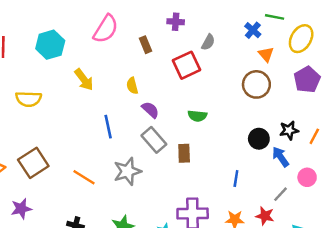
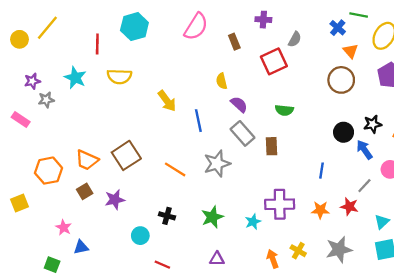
cyan hexagon: (50, 45) -> (134, 27), moved
yellow arrow: (84, 80) -> (167, 101), moved
yellow semicircle: (28, 99) -> (119, 76), moved

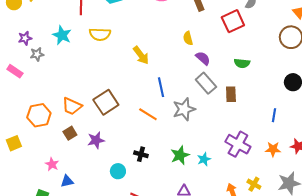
blue line: (198, 121) -> (161, 87), moved
purple cross: (280, 204) -> (238, 144), turned 30
cyan star: (253, 222) -> (204, 159), moved

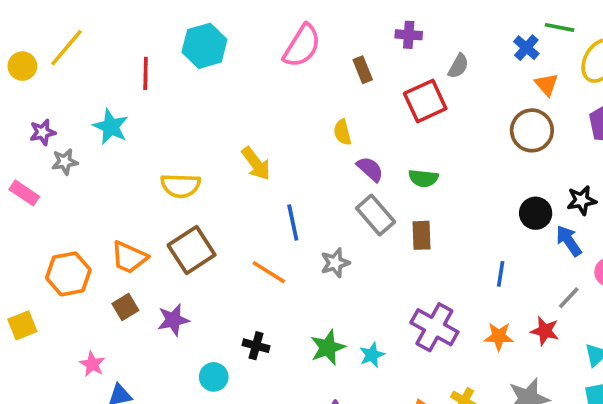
yellow semicircle: (100, 34) -> (181, 186), moved
green semicircle: (242, 63) -> (423, 178), moved
gray star: (184, 109) -> (335, 263), size x0.7

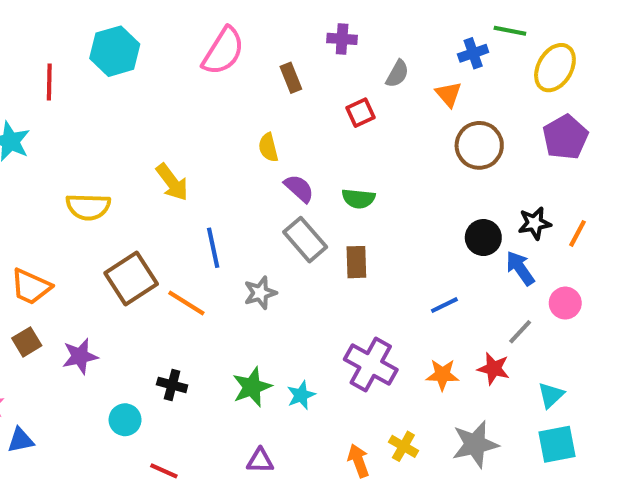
blue cross: (526, 48) -> (473, 53), turned 30
orange triangle: (547, 84) -> (449, 94), moved
red square: (425, 101) -> (360, 113), size x0.6
brown square: (192, 250) -> (131, 278), moved
blue line: (501, 274) -> (444, 305), turned 55

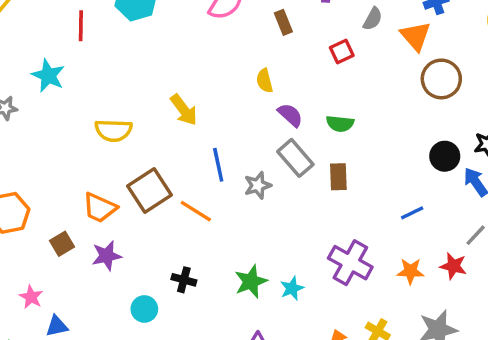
orange triangle: (449, 94) -> (416, 36), size x1.4
orange trapezoid: (31, 287) -> (100, 208), moved
gray star: (260, 293) -> (258, 185), moved

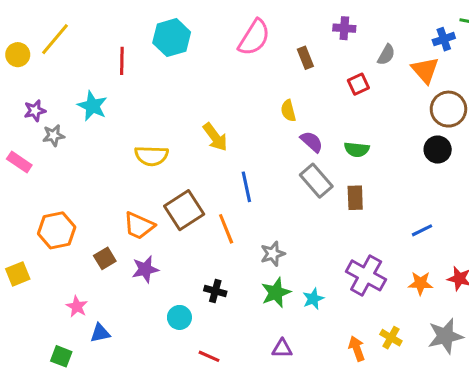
black circle: (445, 156) -> (438, 150), moved
gray star: (258, 185) -> (273, 254), moved
orange line: (196, 211) -> (226, 229), turned 36

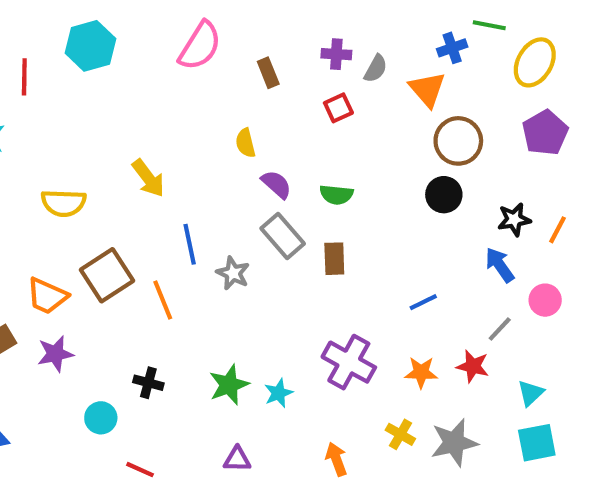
purple cross: (344, 28) -> (336, 54), moved
gray star: (273, 254) -> (233, 273), moved, turned -30
yellow cross: (391, 338) -> (400, 434), moved

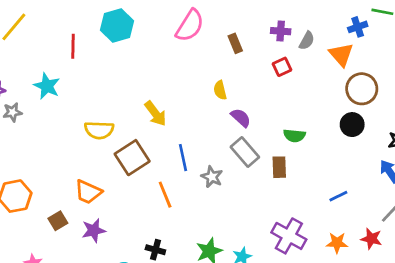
green semicircle: (336, 195) -> (294, 136), moved
brown square: (107, 275) -> (132, 158), moved

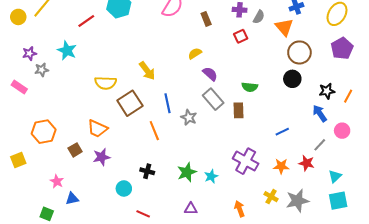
red line: (73, 46) -> (86, 21), turned 54
yellow semicircle: (220, 90) -> (195, 53), turned 72

